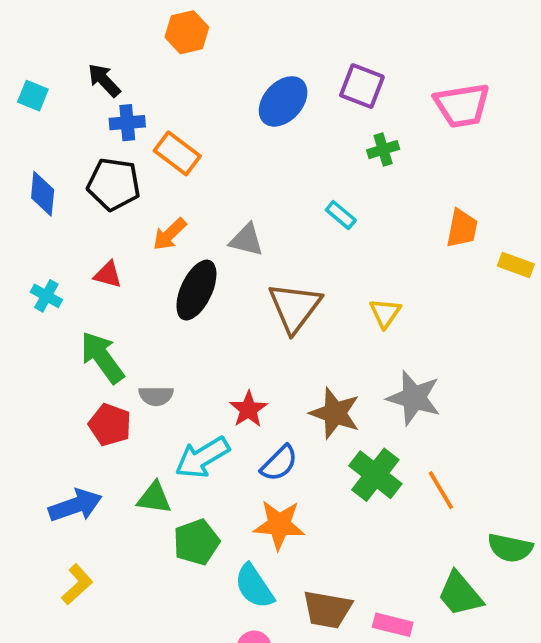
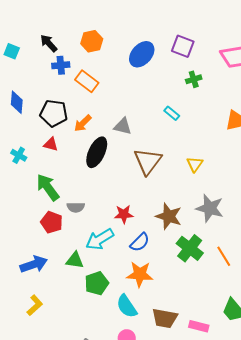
orange hexagon: (187, 32) -> (92, 41), moved
black pentagon: (114, 184) -> (54, 113), moved
red star: (248, 409) -> (124, 214), turned 30

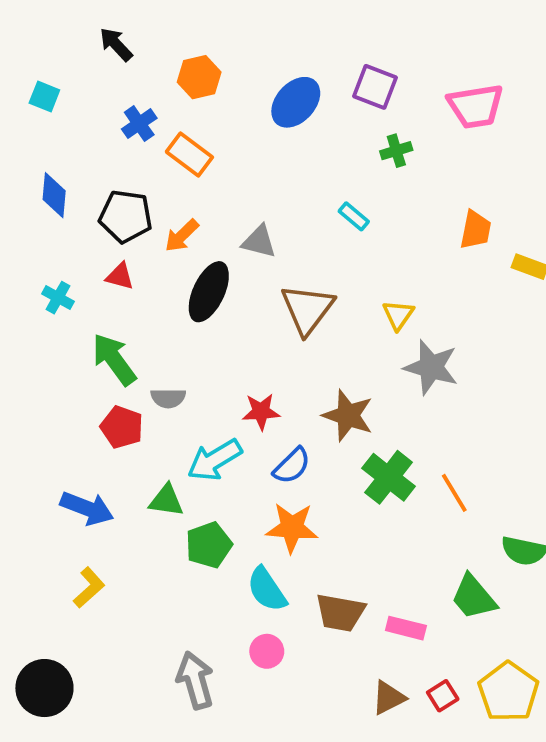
black arrow: (49, 43) -> (116, 44), moved
blue cross: (61, 65) -> (139, 124), turned -30
gray star: (210, 208) -> (431, 367), moved
blue arrow: (34, 264) -> (87, 508), turned 40

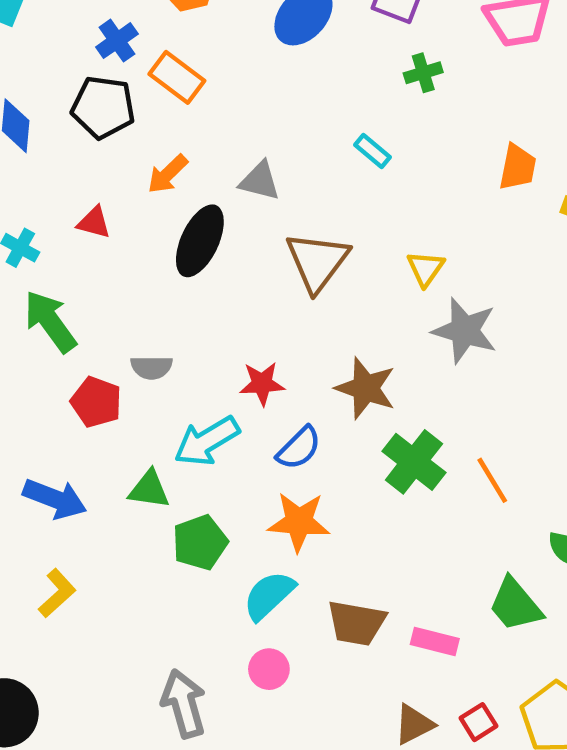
black pentagon: (126, 216) -> (103, 107), moved
green arrow: (114, 359) -> (50, 321), moved
cyan semicircle: (267, 589) -> (269, 595), turned 81

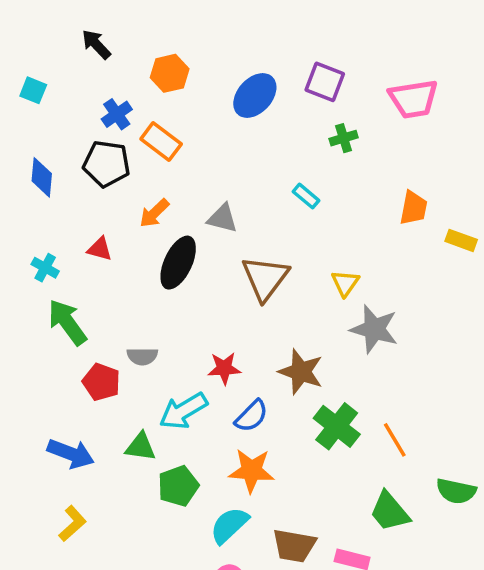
green trapezoid: (515, 605) -> (390, 512), moved

